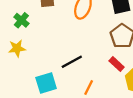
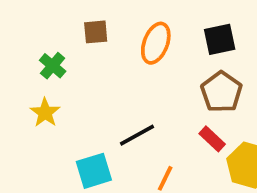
yellow star: (17, 48) -> (45, 113), turned -30

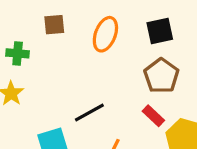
green cross: (53, 66) -> (18, 53), turned -35

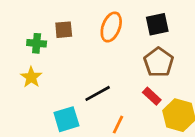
brown square: (54, 25) -> (64, 30), moved

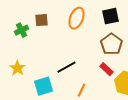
green cross: (37, 43) -> (22, 30), turned -32
yellow star: (31, 77) -> (18, 68), moved

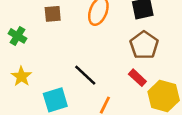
green cross: (22, 30) -> (17, 36), moved, turned -32
black line: (66, 67) -> (85, 75), turned 72

